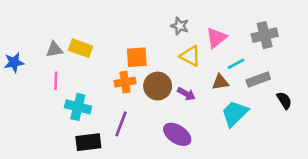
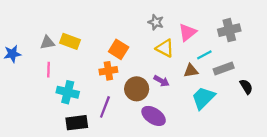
orange square: (137, 57) -> (119, 49), turned 36
brown circle: (158, 86) -> (137, 89), moved

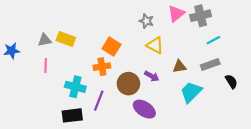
gray cross: (229, 30) -> (201, 16), moved
pink triangle: (187, 32) -> (176, 14), moved
cyan line: (204, 55) -> (213, 40), moved
cyan cross: (68, 92) -> (75, 87), moved

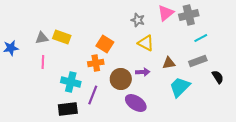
purple arrow: (152, 76) -> (143, 72), turned -32

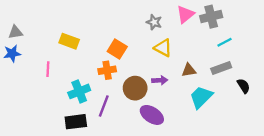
gray triangle: (42, 38) -> (15, 32), moved
cyan cross: (71, 82) -> (79, 91), turned -36

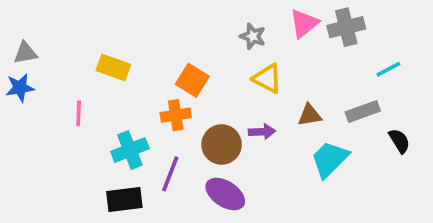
cyan line: (225, 42) -> (388, 69), moved
purple ellipse: (152, 115) -> (225, 194), moved

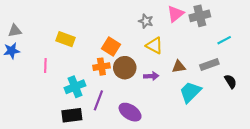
brown circle: (222, 145) -> (125, 68), moved

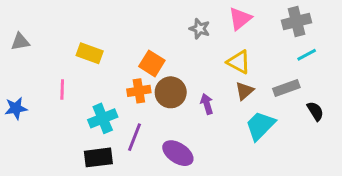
gray cross: (200, 16) -> (296, 21), moved
yellow triangle: (154, 45) -> (239, 62), moved
blue star: (12, 51) -> (16, 108), moved
brown triangle: (179, 67) -> (244, 91), turned -32
purple arrow: (151, 76) -> (207, 104), turned -104

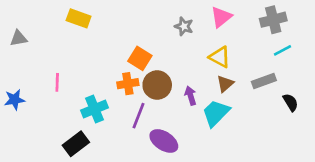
yellow rectangle: (90, 53) -> (79, 18), moved
cyan trapezoid: (260, 126) -> (216, 113), moved
purple line: (134, 137) -> (139, 116), moved
black rectangle: (98, 157) -> (76, 144), moved, turned -30

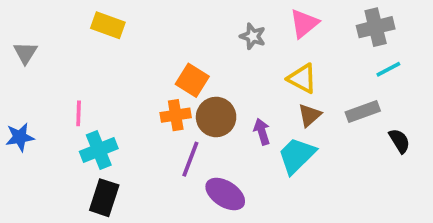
gray triangle: (19, 38) -> (25, 53), turned -48
cyan cross: (95, 109) -> (99, 150), moved
black rectangle: (76, 144) -> (104, 198), turned -35

